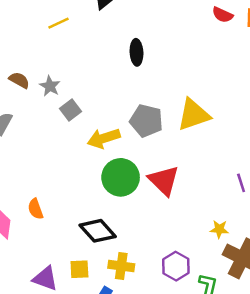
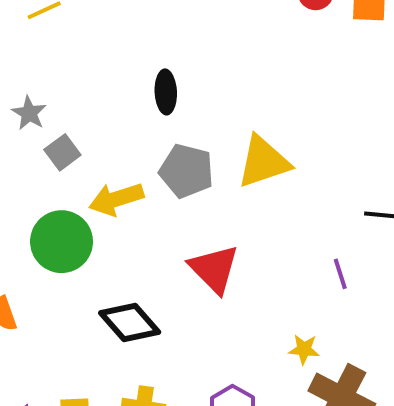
black ellipse: (136, 52) -> (166, 92), moved
green circle: (121, 177) -> (62, 242), moved
black diamond: (98, 231) -> (130, 322), moved

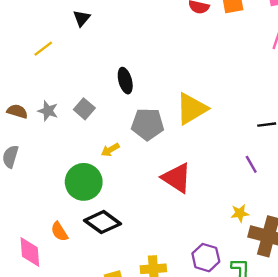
gray square: (62, 152) -> (84, 109), moved
yellow arrow: (116, 199) -> (110, 150), size x0.6
black diamond: (130, 322) -> (102, 222), moved

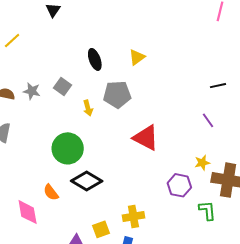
yellow line: (43, 49) -> (12, 40), moved
yellow triangle: (192, 109) -> (137, 57), moved, size x0.6
yellow arrow: (110, 150) -> (88, 108), moved, turned -70
purple hexagon: (206, 258) -> (179, 185), moved

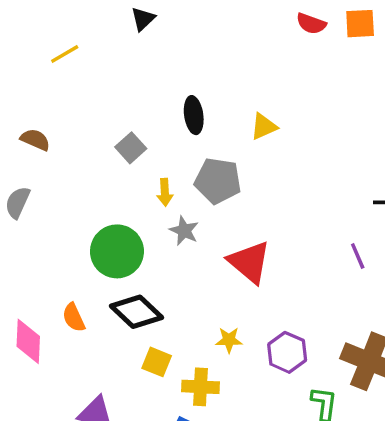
gray star: (32, 91) -> (184, 231), moved
yellow star: (202, 163) -> (229, 340), moved
yellow square: (101, 229) -> (157, 362), moved, turned 30

